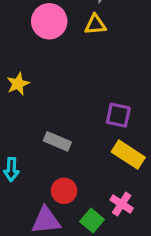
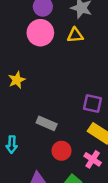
red circle: (64, 191) -> (61, 151), moved
pink cross: (122, 204) -> (93, 159), moved

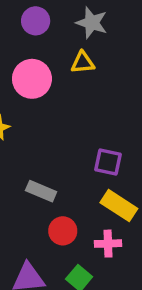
pink circle: (40, 33) -> (32, 79), moved
pink cross: (93, 159) -> (108, 244), turned -35

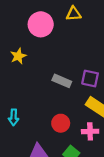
gray rectangle: (41, 191) -> (62, 81), moved

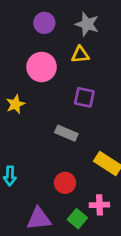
purple square: (90, 78) -> (84, 97), moved
pink cross: (90, 131) -> (99, 205), moved

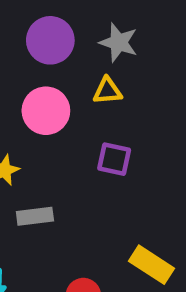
purple circle: (44, 23) -> (50, 40), size x1.4
gray rectangle: (66, 133) -> (35, 216), moved, turned -30

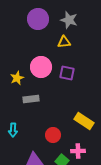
pink circle: (46, 111) -> (41, 67), moved

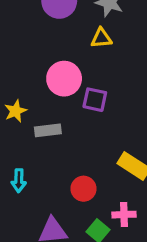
purple square: (67, 73) -> (95, 100), moved
yellow star: (17, 78) -> (15, 111), moved

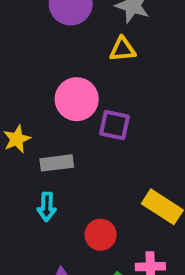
cyan arrow: (19, 181) -> (47, 207), moved

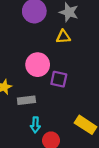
cyan arrow: (47, 207) -> (35, 125), moved

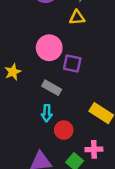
gray rectangle: (26, 100) -> (52, 88), moved, turned 36

